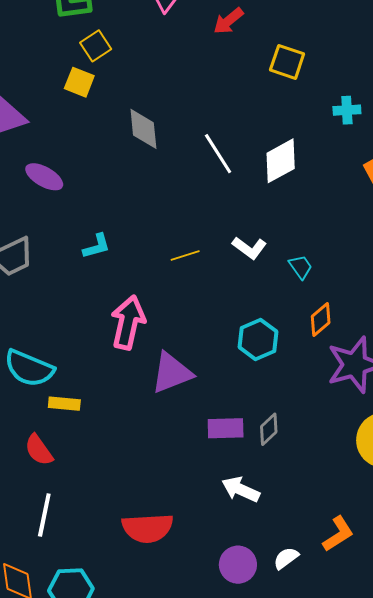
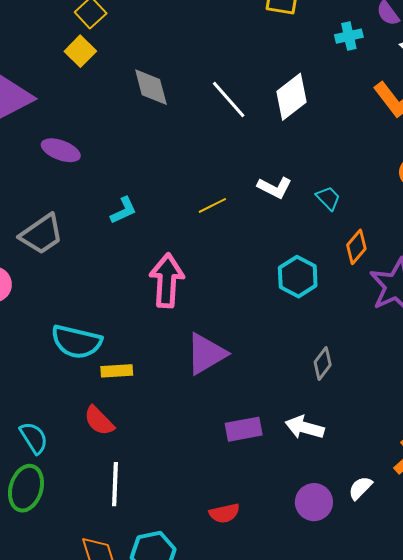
yellow square: (79, 82) -> (80, 51), turned 32
purple triangle: (172, 373) -> (206, 354), moved
purple rectangle: (226, 428) -> (244, 429), moved
red semicircle: (148, 528) -> (224, 513), moved, size x0.6

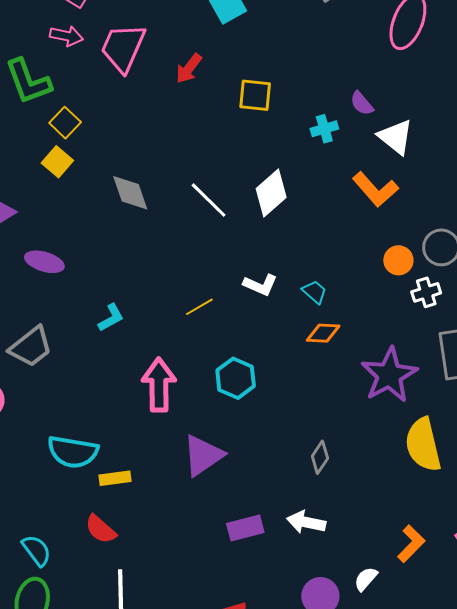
orange diamond: (356, 247) -> (323, 333), moved, turned 56
cyan hexagon: (298, 277) -> (236, 378), moved

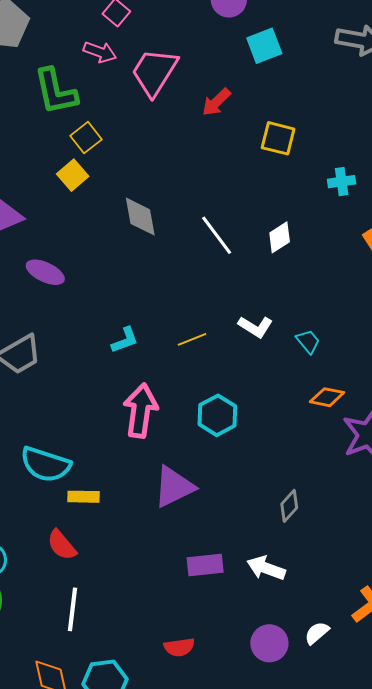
white diamond: (271, 193) -> (280, 237), size x0.7
cyan L-shape: (111, 318) -> (125, 340), moved
orange diamond: (323, 333) -> (327, 397), moved

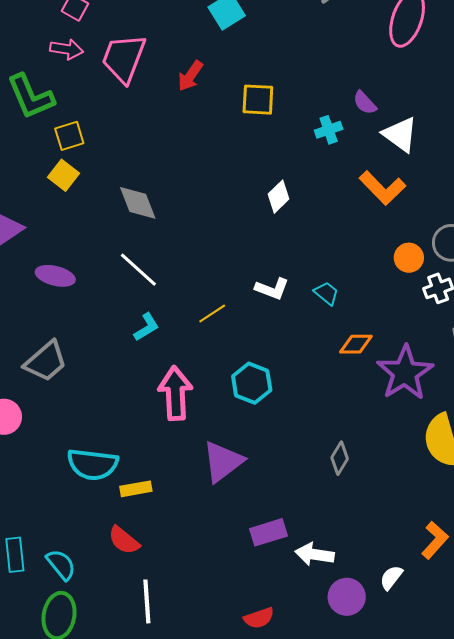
yellow square: (86, 138) -> (69, 136), turned 32
white line: (217, 235) -> (138, 270), moved
white arrow: (266, 568) -> (315, 554), moved

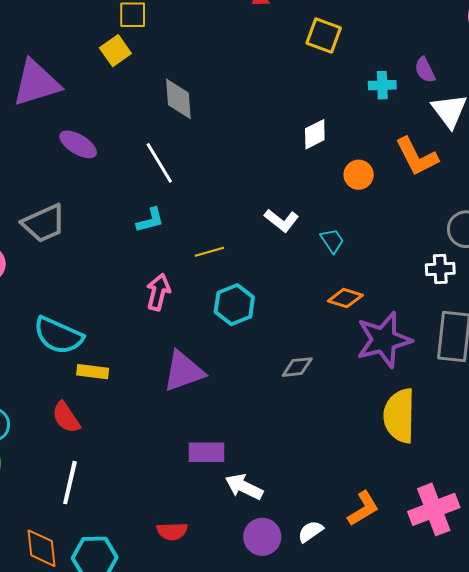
orange circle: (409, 258) -> (359, 175), moved
yellow line: (212, 313) -> (209, 252), moved
pink arrow: (175, 393) -> (158, 292), size x0.7
gray diamond: (340, 458) -> (297, 367), moved, turned 36

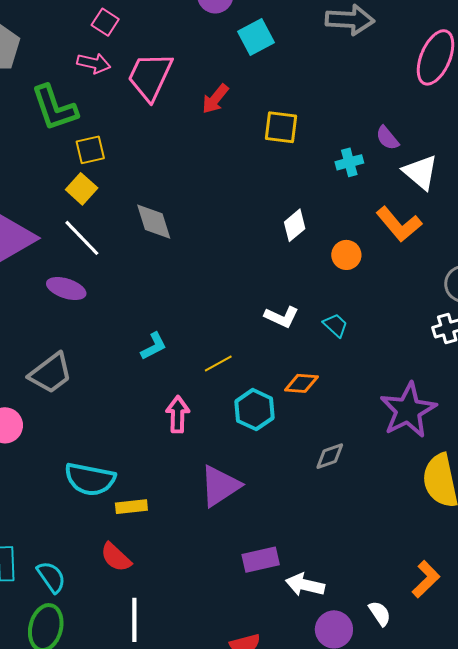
white line: (159, 163) -> (82, 238), moved
orange diamond: (345, 298) -> (301, 383), moved
white semicircle: (310, 531) -> (380, 613), turned 104

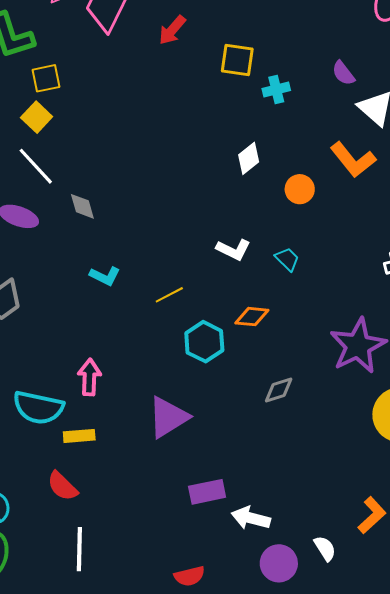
cyan cross: (349, 162) -> (276, 90), moved
gray diamond: (154, 222) -> (82, 206), moved, size x0.7
cyan L-shape: (154, 346) -> (105, 276), turned 52
pink arrow: (178, 414) -> (89, 377), moved

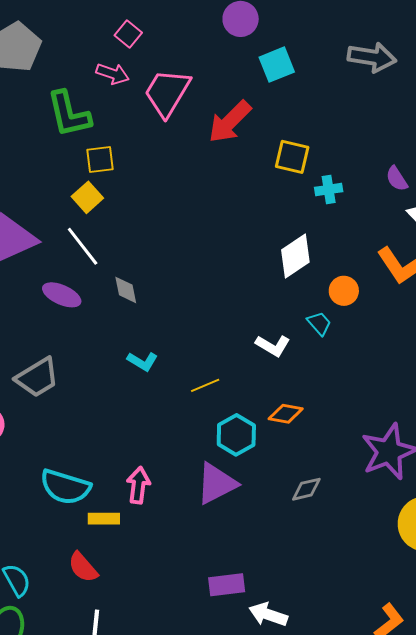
red arrow: (172, 30) -> (230, 122), size x1.5
white diamond: (249, 158) -> (295, 256), size x1.4
cyan trapezoid: (287, 259) -> (319, 323), moved
pink arrow: (89, 377) -> (138, 485), moved
purple triangle: (168, 417) -> (216, 484), moved

